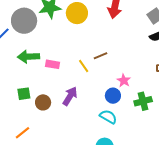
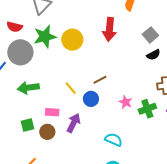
pink rectangle: (53, 64) -> (52, 112), moved
yellow line: (84, 66) -> (71, 88), moved
blue circle: (113, 96) -> (91, 99), moved
green cross: (143, 101) -> (147, 109), moved

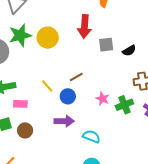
gray square: (150, 35) -> (106, 45), moved, turned 35
pink rectangle: (52, 112) -> (20, 104), moved
purple arrow: (73, 123) -> (64, 121), moved, turned 66

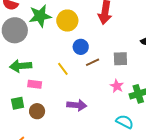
gray square: (106, 45) -> (120, 59), moved
blue circle: (68, 96) -> (81, 47), moved
cyan semicircle: (91, 137) -> (125, 122), moved

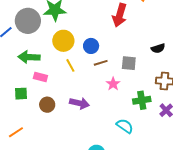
yellow circle: (67, 21) -> (63, 41), moved
pink star: (117, 86) -> (113, 84), moved
brown circle: (37, 111) -> (47, 105), moved

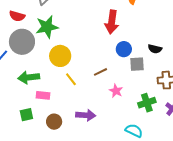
blue circle: (91, 46) -> (124, 49), moved
black semicircle: (158, 48) -> (155, 49), turned 40
gray square: (129, 63) -> (137, 64), moved

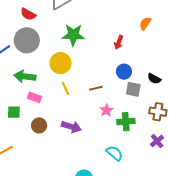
red arrow: (112, 22) -> (119, 42), size x0.6
green star: (47, 27) -> (73, 35), moved
green cross: (147, 103) -> (126, 122), moved

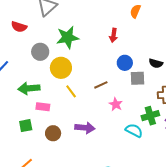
gray circle: (27, 40) -> (40, 52), moved, size x0.7
green cross: (126, 122) -> (150, 116), moved
cyan semicircle: (115, 153) -> (134, 130), moved

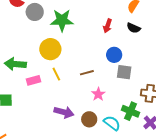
gray circle: (40, 52) -> (35, 12), moved
black semicircle: (156, 63) -> (134, 28), moved
pink rectangle: (43, 107) -> (33, 80), moved, turned -32
green cross: (150, 116) -> (130, 111), turned 30
brown circle: (53, 133) -> (89, 119), moved

